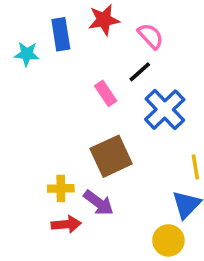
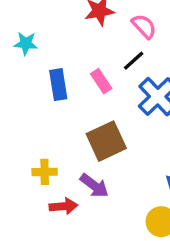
blue rectangle: (61, 34) -> (58, 85), moved
yellow cross: (61, 188) -> (45, 172), moved

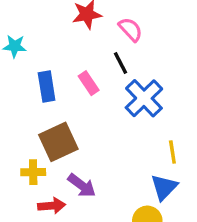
black line: (134, 61) -> (120, 63), turned -75
brown square: (106, 141) -> (58, 142), moved

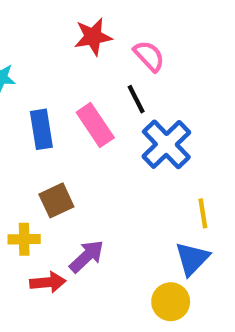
pink rectangle: (89, 83) -> (95, 125), size x1.4
brown square: (58, 142) -> (56, 200), size x0.7
purple arrow: (82, 186) -> (87, 256), turned -80

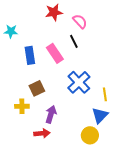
blue cross: (166, 144) -> (79, 82), moved
purple arrow: (87, 256) -> (51, 114), turned -30
red arrow: (48, 282) -> (42, 133), moved

